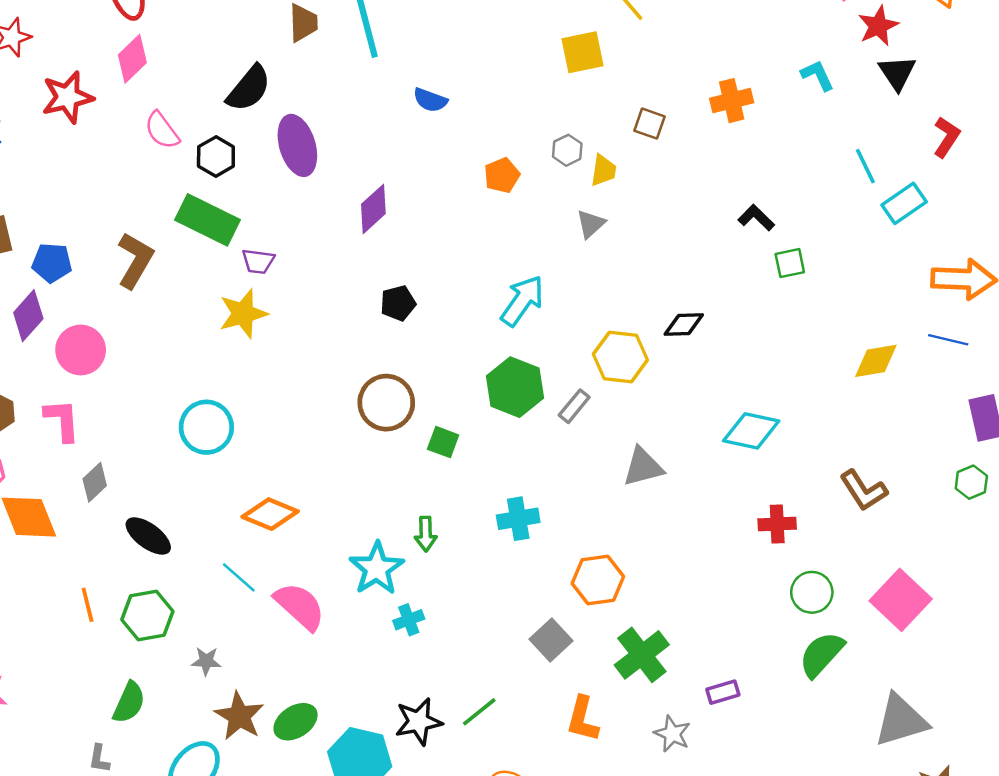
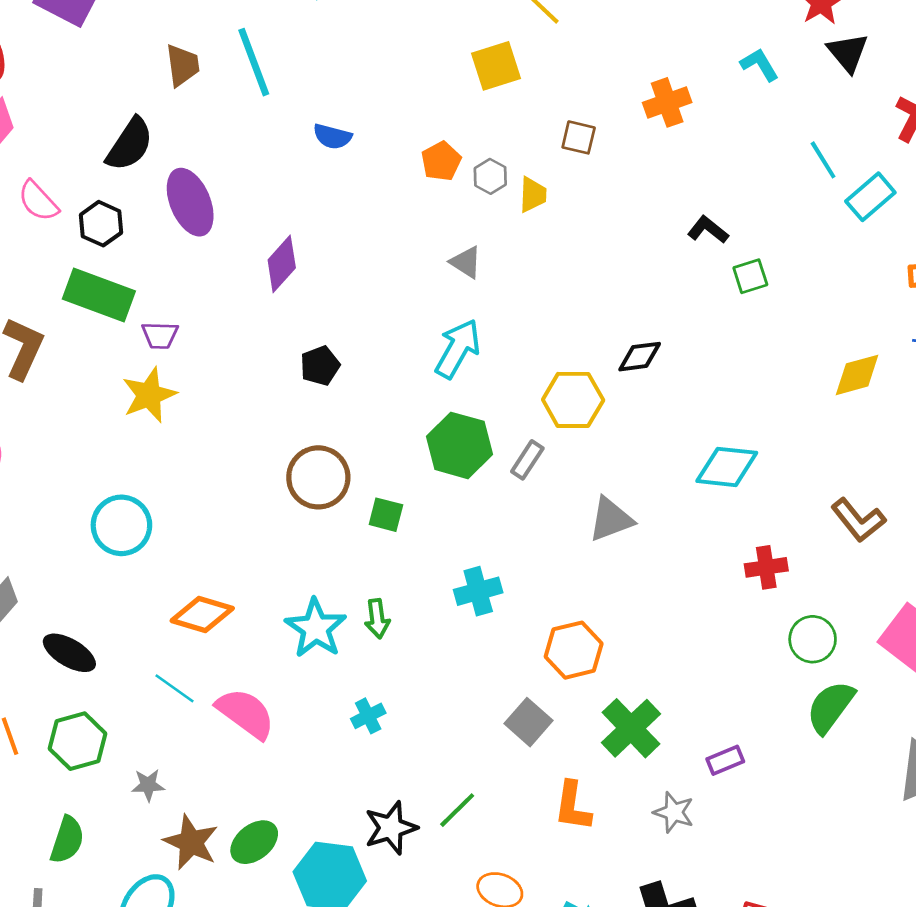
orange pentagon: (502, 175) -> (441, 161), moved
gray triangle: (591, 224) -> (466, 262), moved, turned -40
cyan star: (377, 568) -> (316, 628), moved

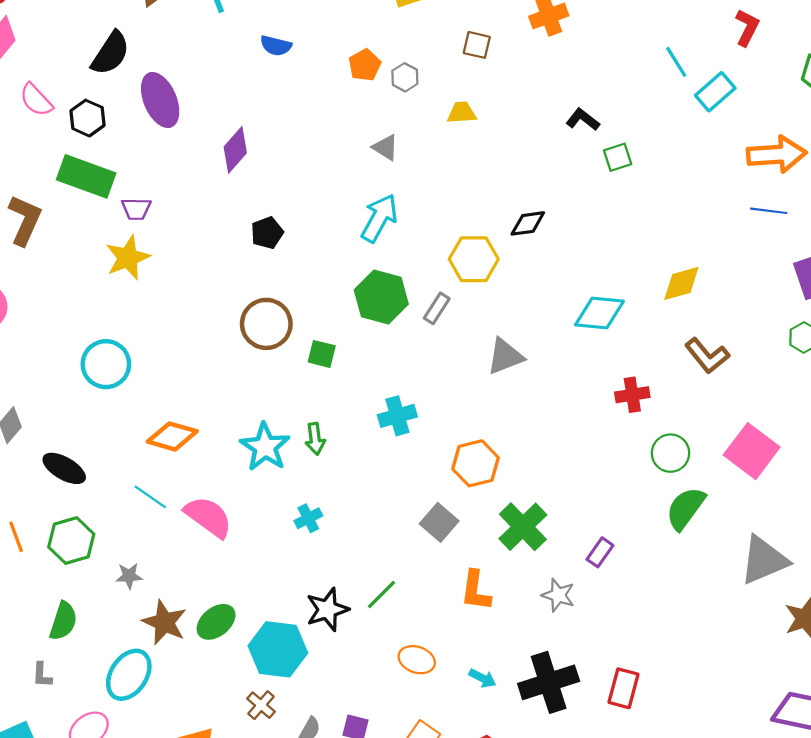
yellow trapezoid: (533, 195) -> (462, 113), moved, turned -96
yellow diamond: (857, 375) -> (681, 283), moved
purple rectangle: (725, 760) -> (600, 552), turned -32

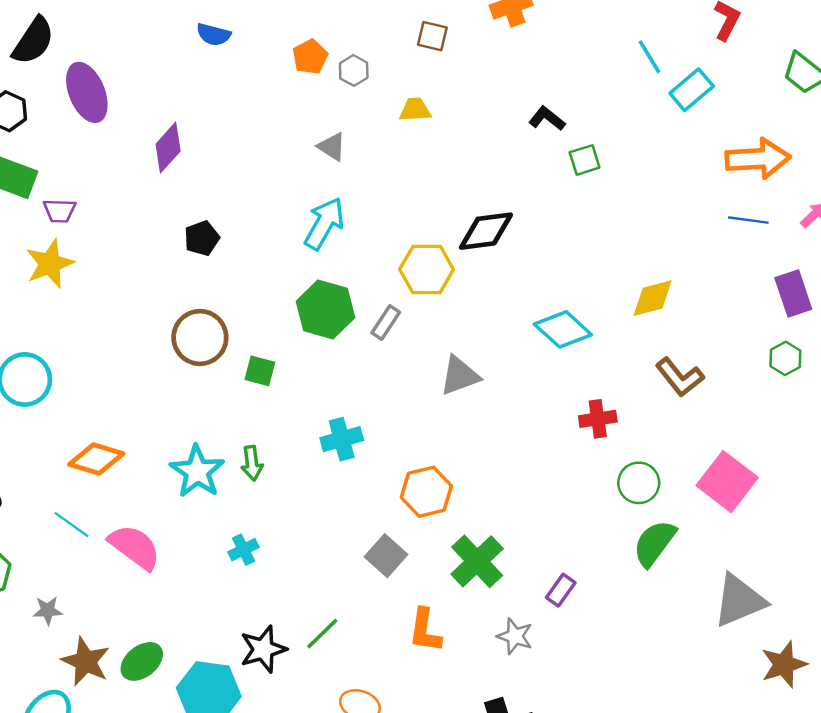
black diamond: (528, 223) -> (486, 231), size x1.4
cyan diamond: (599, 313) -> (563, 329), turned 36

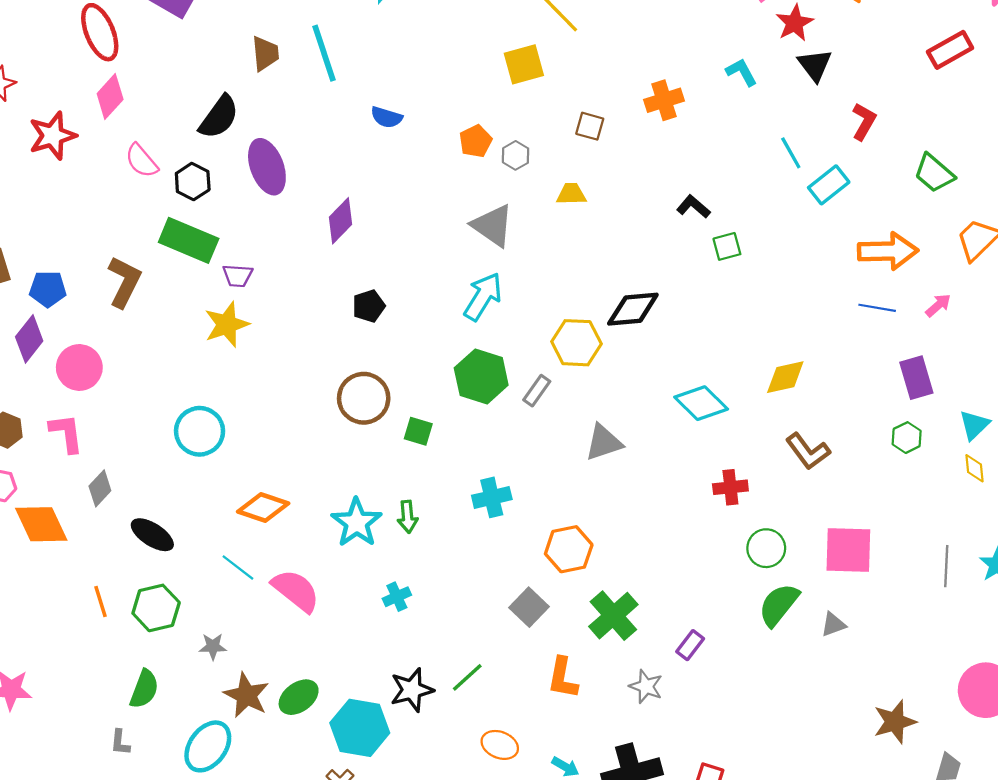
gray triangle: (332, 147) -> (493, 225), size x1.6
pink square: (727, 482) -> (848, 550), turned -38
gray triangle: (739, 601) -> (833, 624), moved, size x0.5

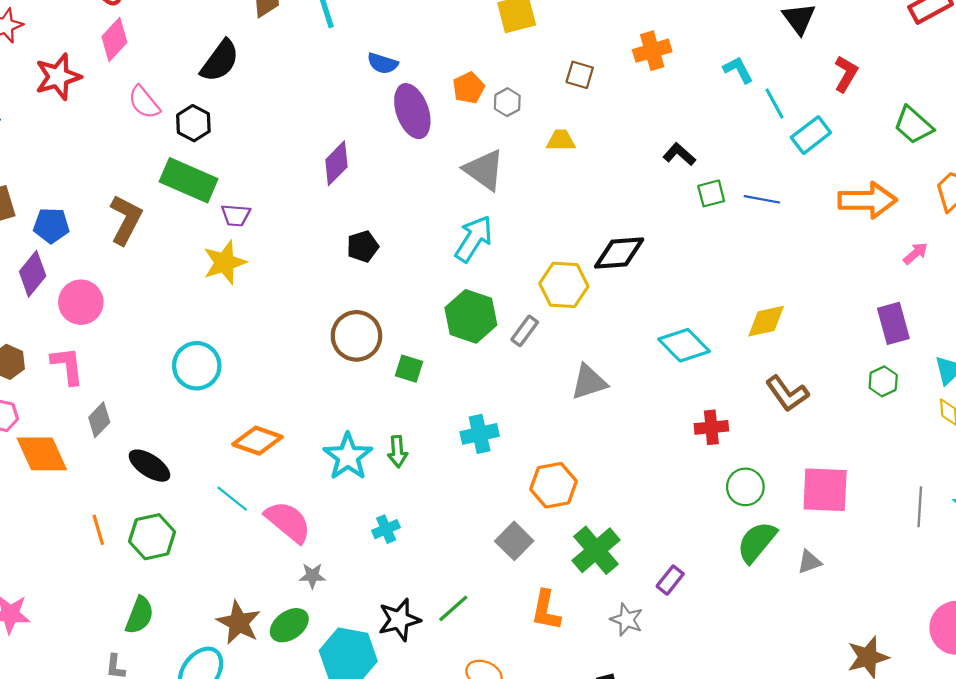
cyan L-shape: (742, 72) -> (738, 70), moved
purple ellipse: (267, 167) -> (412, 111), moved
blue line: (877, 308) -> (762, 199), moved
gray star: (213, 647) -> (312, 576), moved

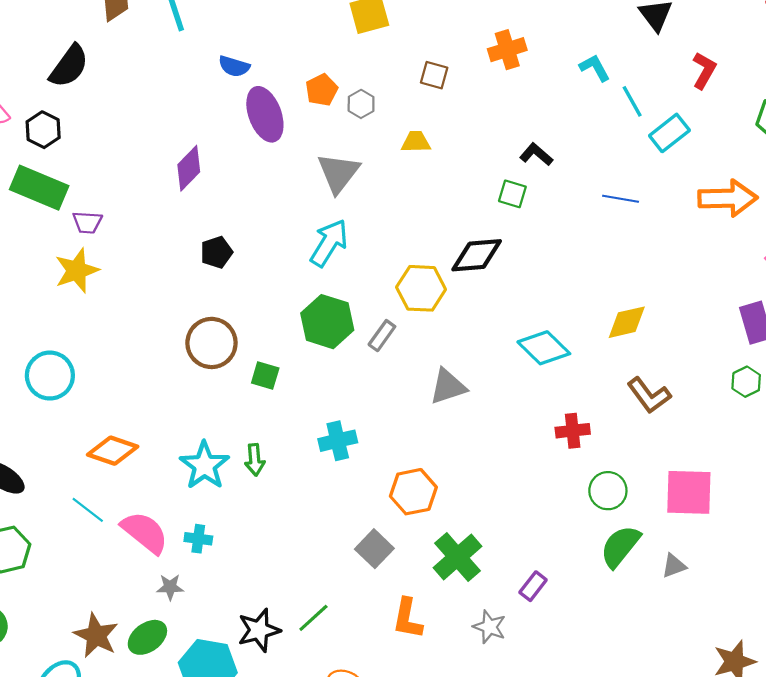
gray triangle: (484, 170) -> (338, 173), turned 33
green square: (711, 193) -> (512, 194), moved, turned 32
cyan cross: (386, 529) -> (198, 539), moved, turned 32

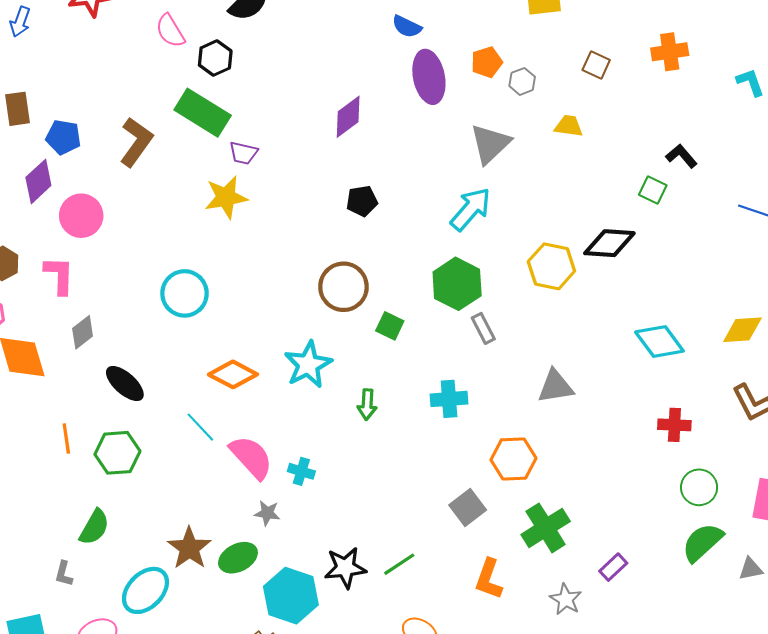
gray rectangle: (382, 336) -> (483, 328), moved, turned -72
gray triangle: (448, 387) -> (556, 386), moved
cyan star: (204, 465) -> (308, 365), moved

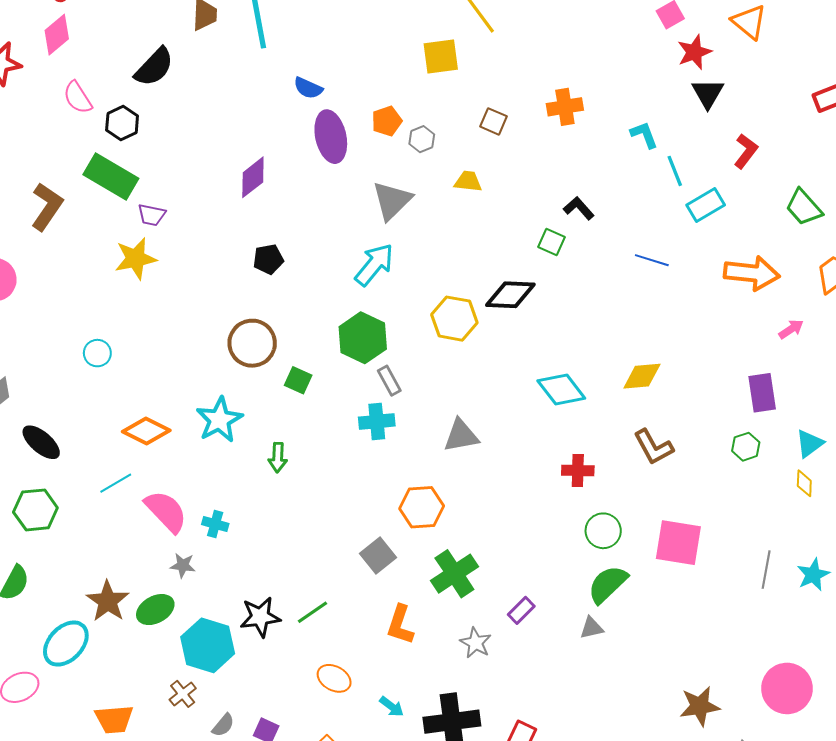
cyan circle: (185, 293) -> (97, 353), size x0.6
cyan cross: (449, 399) -> (377, 422), moved
cyan line: (200, 427) -> (116, 483), turned -76
gray triangle: (751, 569) -> (592, 628), moved

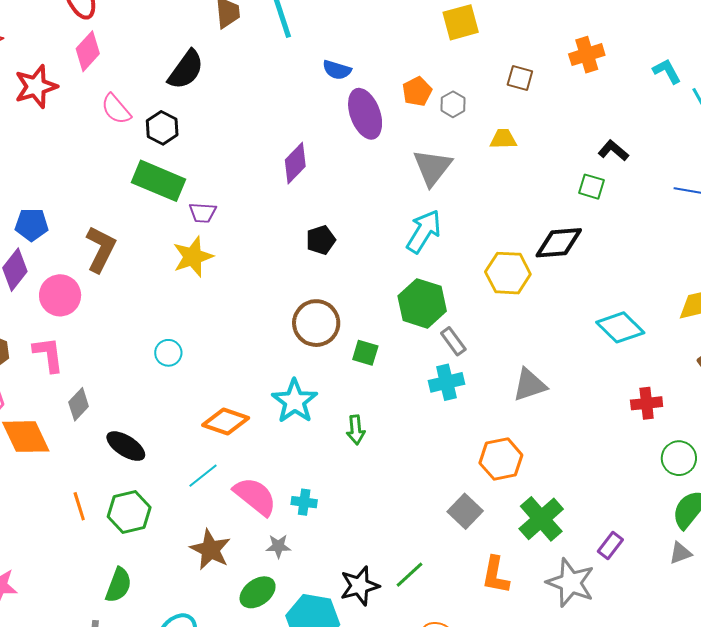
brown L-shape: (47, 207) -> (101, 249), moved
brown star: (108, 601) -> (210, 550), moved
gray star: (476, 643) -> (571, 583), size x1.6

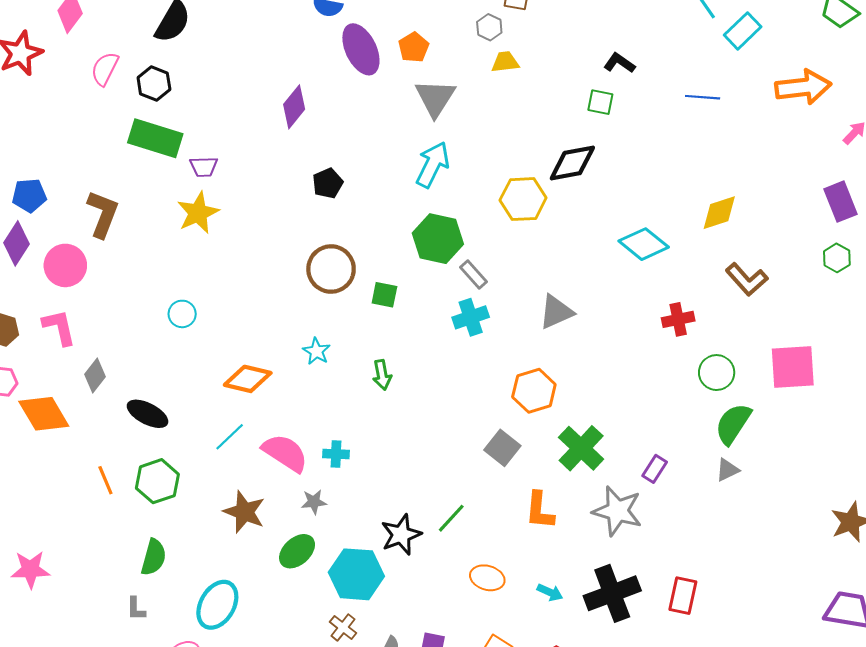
orange pentagon: (417, 91) -> (414, 47), moved
gray hexagon: (453, 104) -> (489, 27), moved
pink semicircle: (116, 109) -> (105, 69), turned 72
cyan star: (295, 401) -> (316, 351), size x0.6

